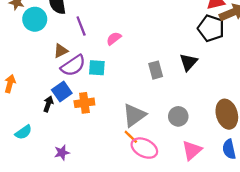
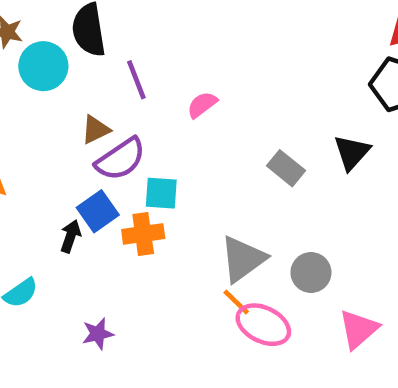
cyan square: (97, 68) -> (161, 193), moved
gray rectangle: (156, 70) -> (286, 168), turned -36
gray circle: (178, 116) -> (311, 273), moved

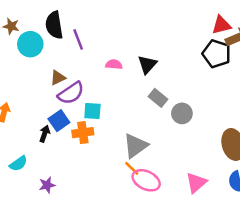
purple line: (136, 80) -> (78, 39), moved
pink semicircle: (202, 105) -> (114, 64), turned 42
black triangle: (352, 152) -> (147, 64), moved
gray circle: (311, 273) -> (182, 113), moved
purple star: (98, 334) -> (47, 185), moved

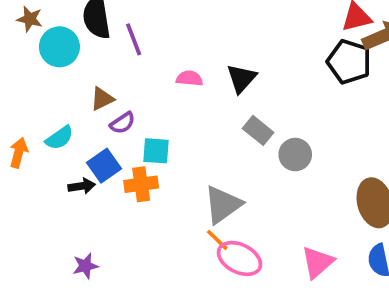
purple semicircle: (71, 93) -> (123, 123), size x0.6
black arrow: (45, 134) -> (82, 186), turned 63
cyan semicircle: (18, 164) -> (59, 138), moved

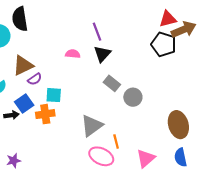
purple line: (134, 39) -> (97, 32), moved
brown triangle: (102, 99) -> (23, 65), size x1.5
orange line: (217, 240) -> (116, 142), moved, turned 32

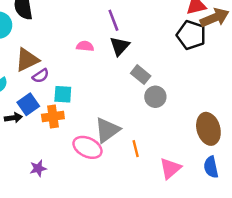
gray rectangle: (112, 83) -> (141, 75), moved
pink ellipse: (101, 156) -> (87, 147), moved
purple star: (14, 161) -> (38, 168), moved

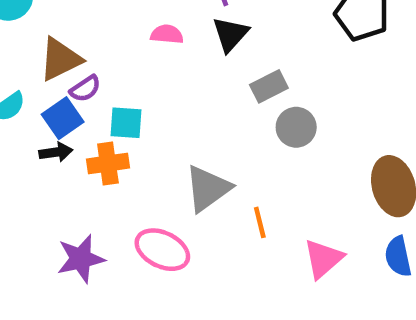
gray rectangle: (141, 75) -> (269, 86), turned -66
blue square: (28, 104) -> (63, 118), moved
black arrow: (13, 118) -> (56, 152), moved
pink ellipse: (87, 147) -> (162, 250), moved
purple star: (38, 168) -> (81, 259), size x1.5

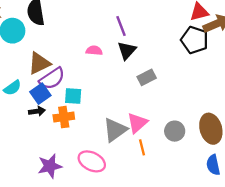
purple semicircle: (85, 89) -> (52, 79), size x1.6
gray circle: (296, 127) -> (175, 131), moved
pink triangle: (323, 259) -> (137, 123), moved

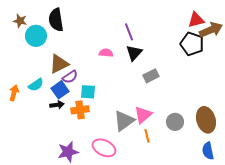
purple semicircle: (52, 79) -> (70, 77), size x0.7

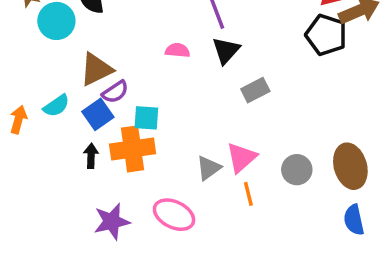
black arrow: (57, 105) -> (91, 156), moved, turned -80
orange cross: (80, 110) -> (133, 149), size x1.4
gray triangle: (124, 121) -> (209, 168), size x0.7

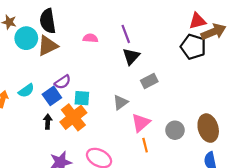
pink semicircle: (177, 50) -> (90, 38), moved
brown triangle: (96, 69) -> (48, 46), moved
orange cross: (133, 149) -> (73, 117), turned -30
gray triangle: (209, 168) -> (120, 102), moved

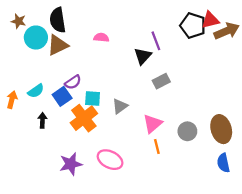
purple line: (126, 34) -> (156, 41), moved
black pentagon: (193, 47) -> (193, 26), moved
gray triangle: (120, 102) -> (120, 106), moved
black arrow: (48, 122) -> (42, 120), moved

